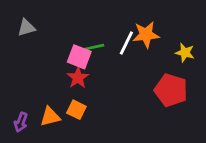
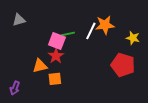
orange square: (76, 110) -> (55, 79), turned -32
orange triangle: (50, 117) -> (40, 66), moved

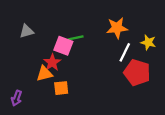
gray triangle: (19, 20) -> (27, 31), moved
white line: (91, 31) -> (125, 52), moved
red star: (56, 56) -> (52, 62), moved

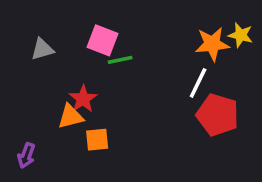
orange star: (117, 28) -> (212, 44), moved
yellow star: (148, 42) -> (241, 35), moved
pink square: (63, 46) -> (102, 40), moved

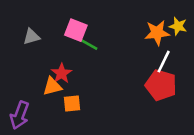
green line: (120, 60) -> (89, 45), turned 42
white line: (198, 83) -> (164, 62), moved
purple arrow: (26, 156) -> (20, 115), size x1.5

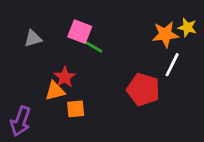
red pentagon: (161, 85) -> (143, 90), moved

